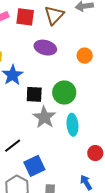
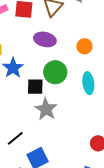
green circle: (64, 92) -> (55, 72), moved
cyan ellipse: (72, 125) -> (88, 83), moved

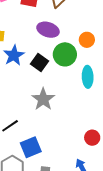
green circle: (55, 72) -> (65, 54), moved
black square: (35, 87) -> (39, 62), moved, turned 30

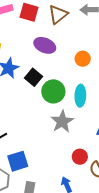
green circle: (65, 54) -> (53, 91), moved
gray star: (43, 99) -> (62, 122), moved

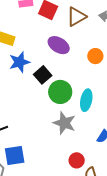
orange circle: (83, 59) -> (95, 56), moved
gray star: (62, 122) -> (64, 123), turned -30

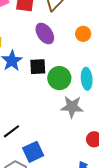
purple ellipse: (59, 45) -> (45, 34), turned 40
black square: (43, 75) -> (38, 67), turned -36

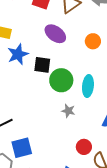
purple ellipse: (45, 34) -> (55, 34), turned -30
gray star: (72, 107) -> (68, 111), size x0.6

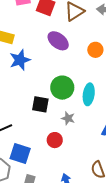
black square: (42, 65) -> (40, 104), moved
red circle: (84, 147) -> (55, 140), moved
blue square: (22, 148) -> (20, 153), turned 30

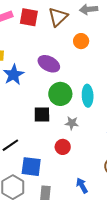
purple ellipse: (58, 41) -> (49, 64), moved
orange circle: (95, 50) -> (81, 41), moved

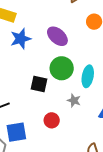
gray star: (72, 123) -> (74, 100), moved
blue square: (31, 167) -> (16, 132), turned -30

